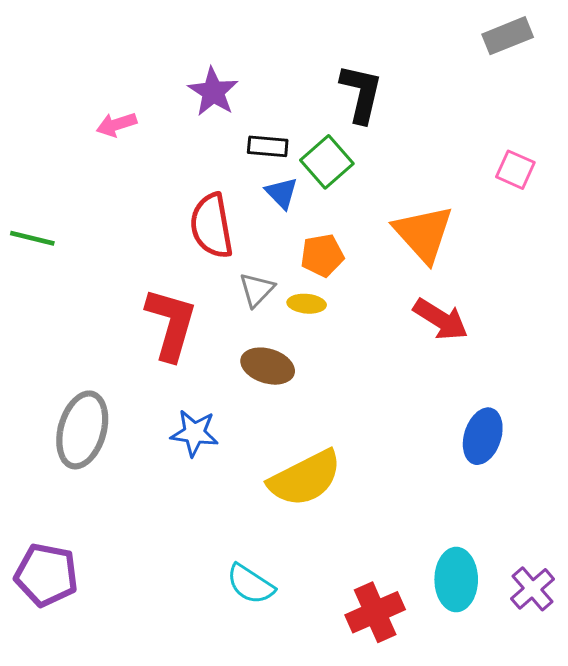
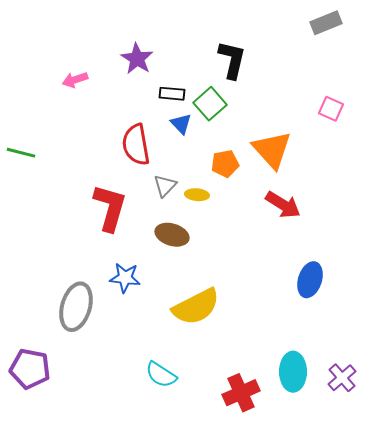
orange pentagon: (322, 255) -> (225, 164), moved
gray ellipse: (82, 430) -> (76, 307), moved

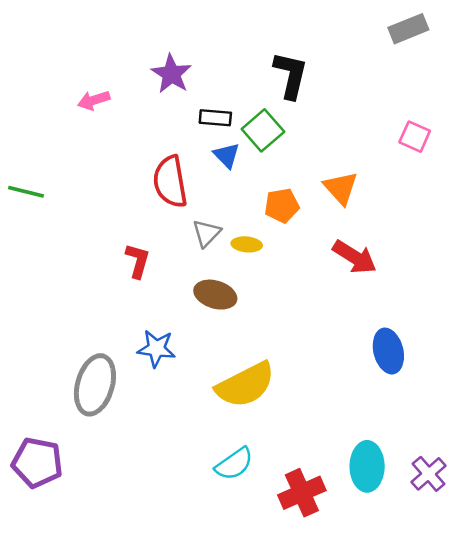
orange triangle: (272, 150) -> (341, 188), size x0.7
red L-shape: (110, 208) -> (138, 261), size x0.6
blue ellipse: (310, 280) -> (388, 351), turned -32
cyan semicircle: (161, 375) -> (234, 464), moved, turned -68

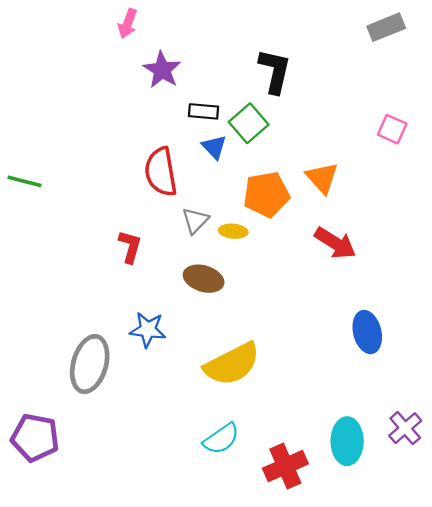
pink arrow: (94, 100) -> (128, 24), moved, turned -52
orange pentagon: (282, 206) -> (266, 194), size x1.4
purple cross: (429, 474) -> (405, 428), moved

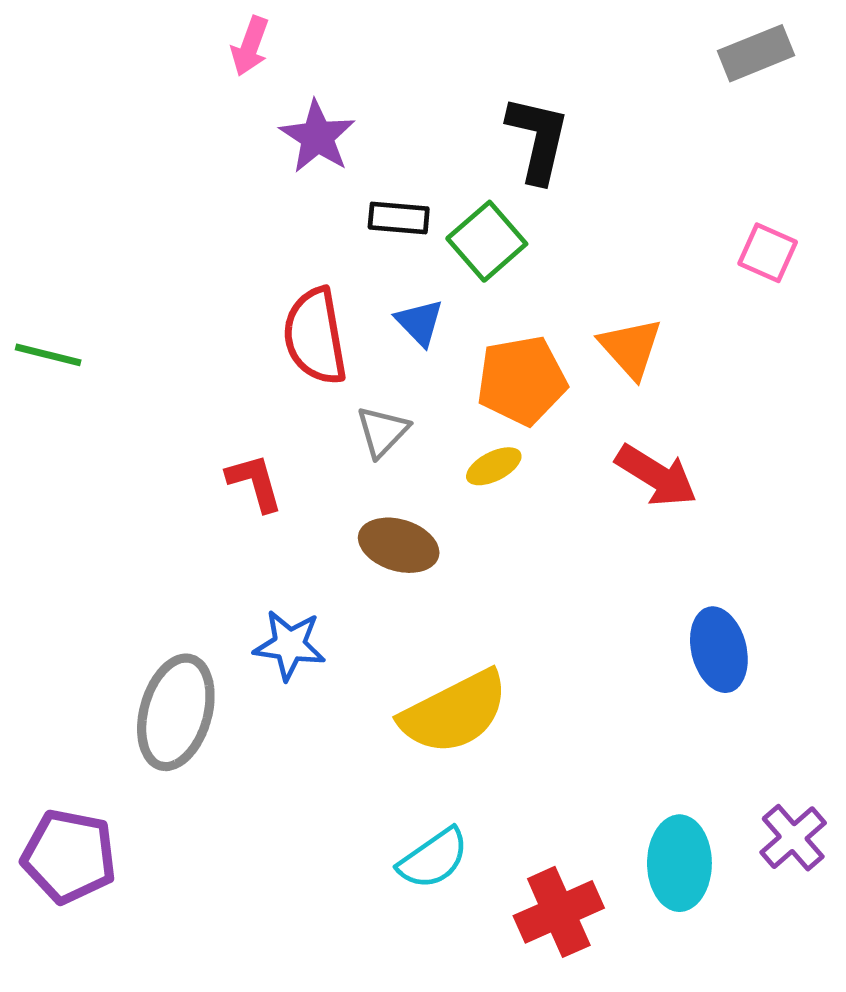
blue triangle: (214, 147) -> (420, 322), moved
yellow ellipse: (233, 231) -> (494, 466), moved, turned -32
red L-shape: (130, 247) -> (255, 483), turned -32

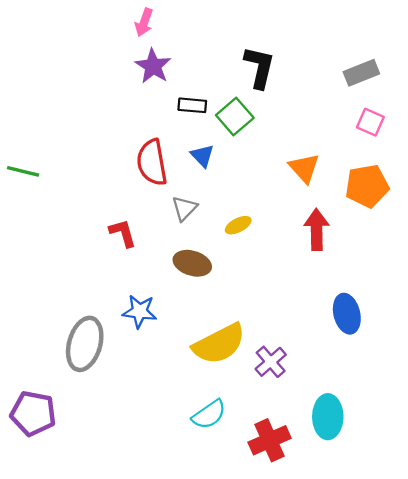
pink arrow: (250, 46) -> (144, 22), moved
gray rectangle: (756, 53) -> (361, 73), moved
orange pentagon: (522, 380) -> (367, 186), moved
red arrow: (656, 476) -> (317, 230), turned -123
purple cross: (793, 838) -> (271, 362), moved

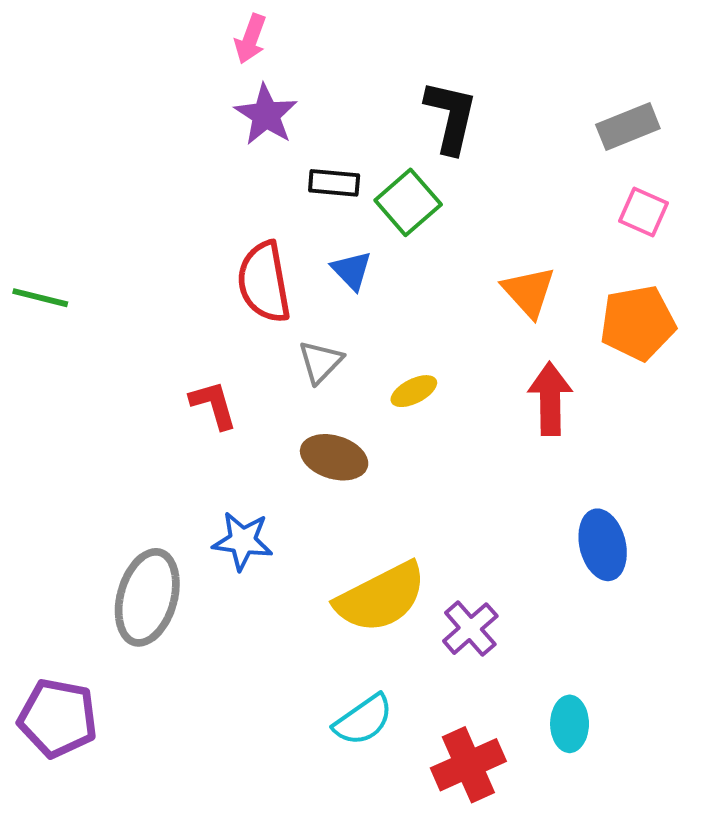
cyan ellipse: (328, 417) -> (570, 724), size x0.7

